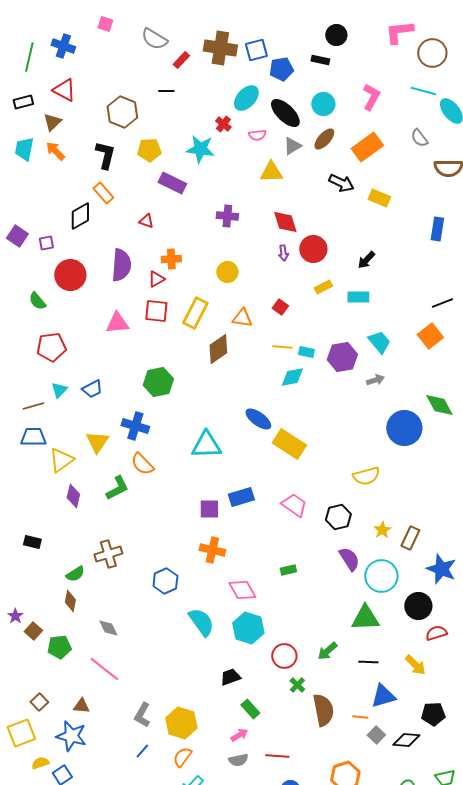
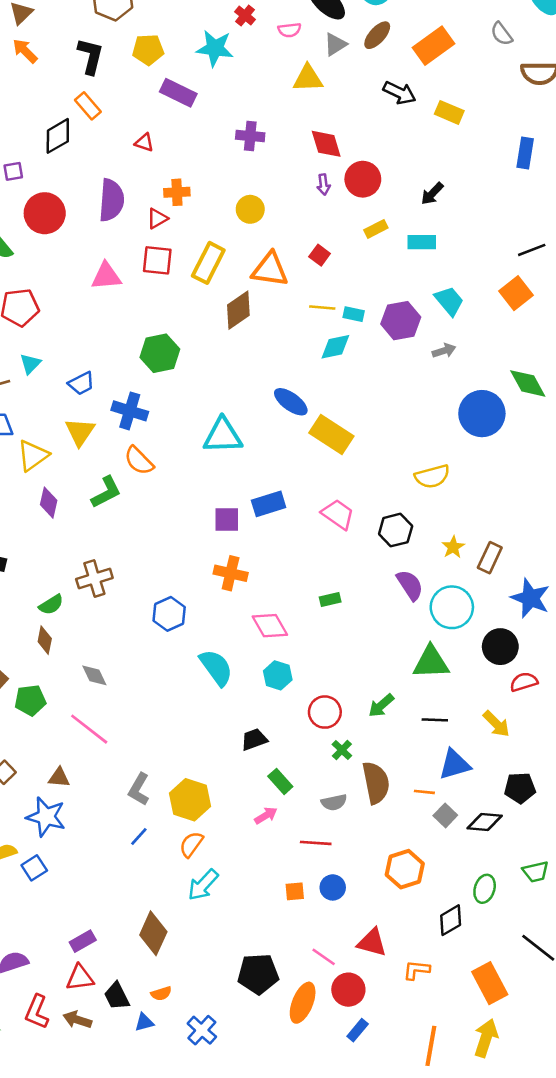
orange triangle: (242, 318) -> (270, 270), size x1.4
blue trapezoid: (92, 389) -> (81, 383), moved
cyan hexagon: (248, 628) -> (278, 675), size x0.7
gray semicircle: (238, 760) -> (334, 802), moved

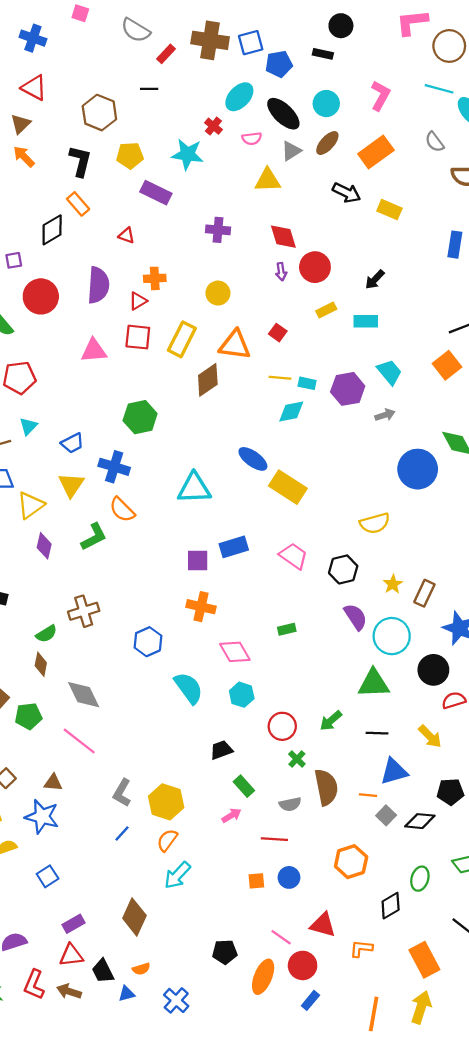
gray diamond: (94, 675) -> (84, 695), size x1.5
blue square: (34, 868) -> (48, 876), moved
black pentagon: (258, 974) -> (225, 952), size x0.7

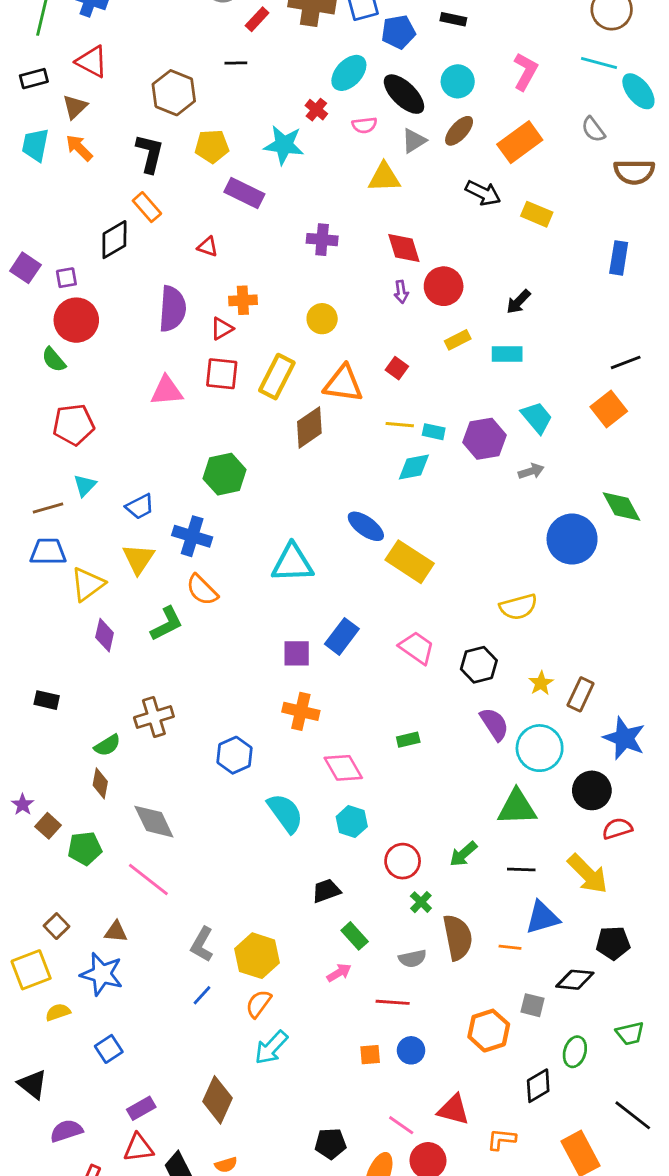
red circle: (41, 296) -> (76, 320), moved
blue rectangle: (234, 547) -> (342, 636), turned -36
yellow arrow: (430, 736) -> (588, 874), size x1.4
gray square: (386, 815) -> (533, 1005), moved, turned -30

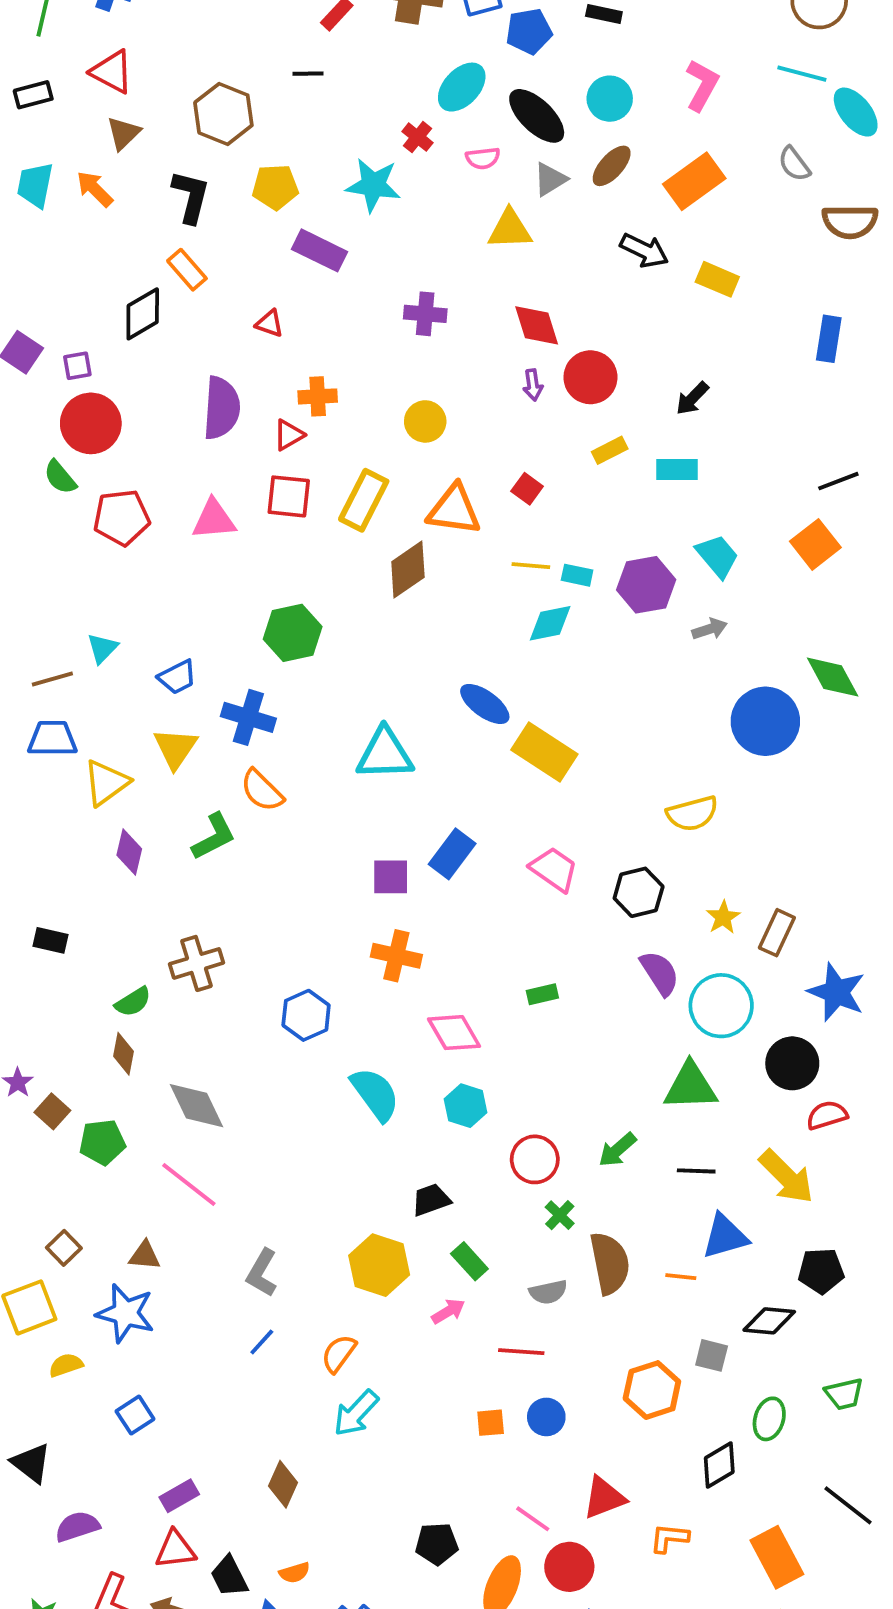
brown triangle: (75, 107) -> (123, 133), moved
red pentagon: (73, 425) -> (122, 518), moved
yellow hexagon: (257, 956) -> (379, 1265), moved
brown diamond: (218, 1100) -> (283, 1484), size x0.7
red triangle: (453, 1110) -> (604, 1498), turned -36

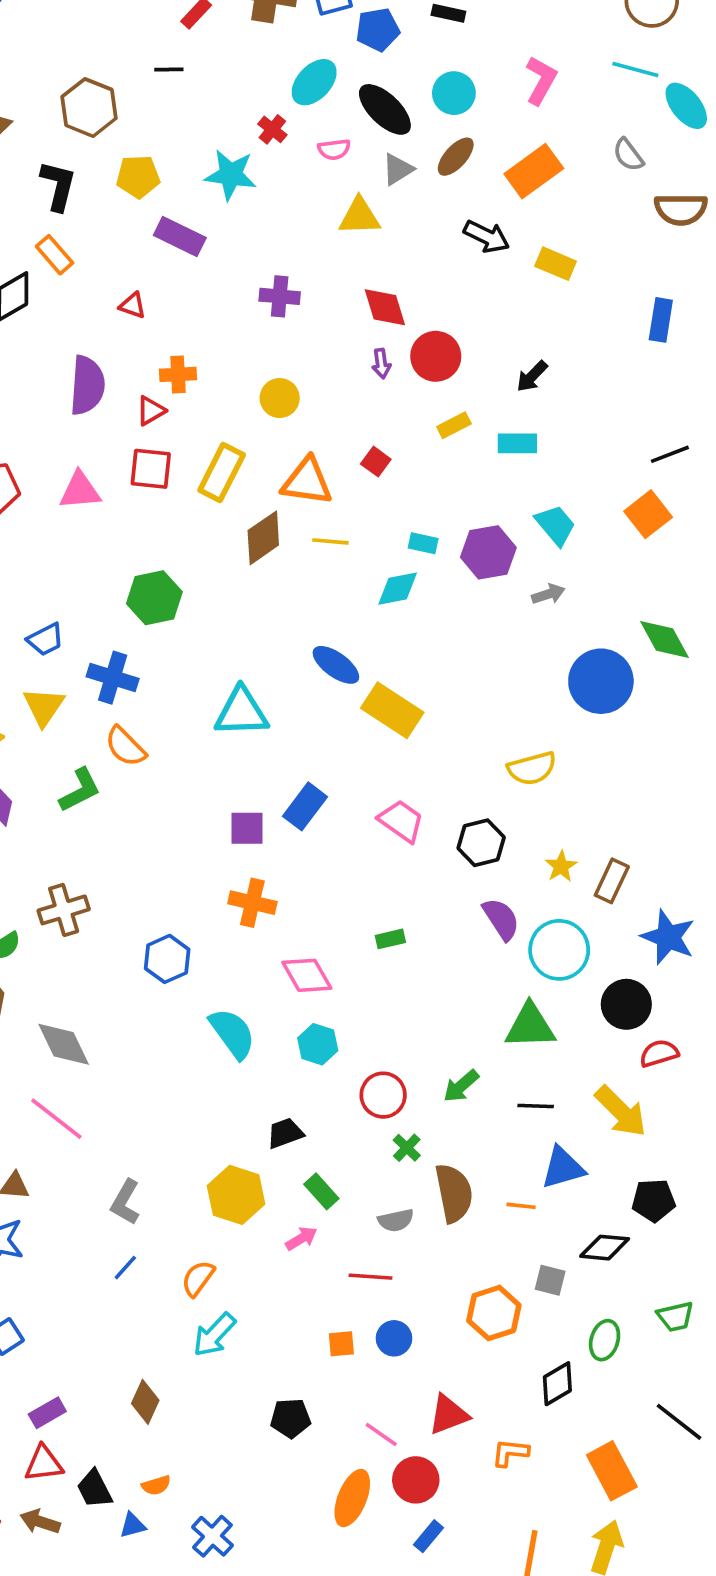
yellow line: (531, 566) -> (330, 541), moved
black pentagon: (437, 1544) -> (291, 1418), moved

